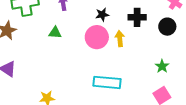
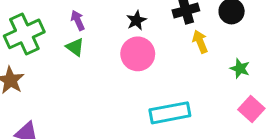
green triangle: (55, 33) -> (75, 47), moved, turned 48
yellow arrow: (120, 39) -> (200, 42), moved

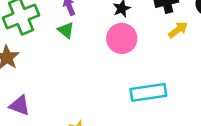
yellow arrow: (200, 42) -> (178, 30), turned 72

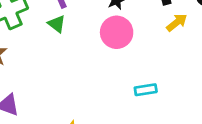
cyan rectangle: (148, 92) -> (146, 90), size x0.6

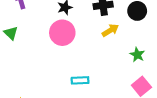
green triangle: (57, 24) -> (11, 33), moved

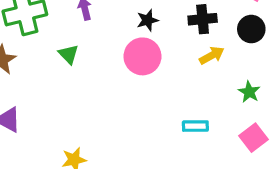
cyan rectangle: (80, 80) -> (195, 126), moved

